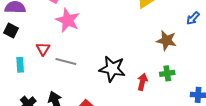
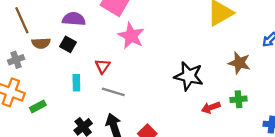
gray line: (66, 62) -> (113, 92), moved
black star: (112, 69) -> (189, 76), moved
red arrow: (142, 82) -> (211, 107), turned -126

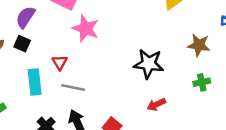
purple semicircle: (74, 19) -> (25, 17), turned -55
cyan rectangle: (76, 83) -> (35, 82), size x1.5
red arrow: (211, 107) -> (156, 105), moved

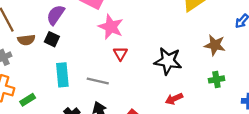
red triangle: (60, 62) -> (120, 54), moved

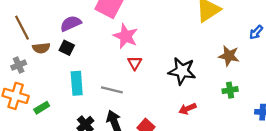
purple semicircle: (56, 15) -> (71, 23), turned 30

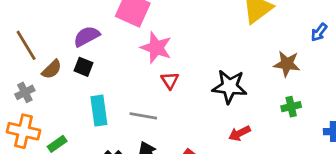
brown semicircle: (41, 48) -> (52, 69), turned -35

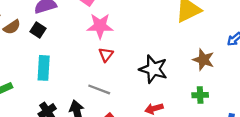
pink star: (156, 48) -> (100, 26), turned -30
gray line: (143, 116) -> (99, 89), moved

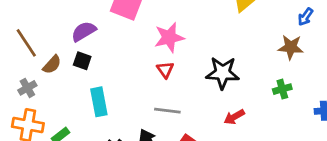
pink star: (100, 26) -> (169, 37), moved
brown star: (203, 60) -> (291, 47), moved

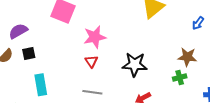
purple semicircle: (84, 31) -> (18, 31), moved
brown star: (291, 47) -> (187, 57), moved
black square: (82, 61) -> (29, 53), turned -32

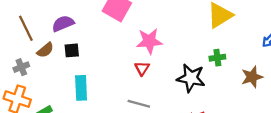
brown star: (187, 57) -> (252, 77), turned -30
green cross: (180, 78) -> (217, 58), moved

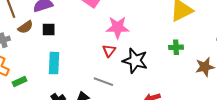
black star: (191, 78) -> (135, 61), moved

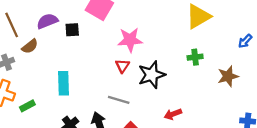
black square: (49, 30) -> (72, 30), moved
black star: (135, 61) -> (152, 75), turned -30

